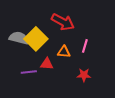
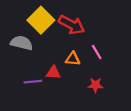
yellow square: (36, 39) -> (41, 20), moved
pink line: (85, 46) -> (97, 52), turned -48

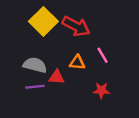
gray semicircle: (22, 43) -> (35, 65), moved

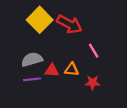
orange triangle: (77, 63) -> (72, 69), moved
gray semicircle: (35, 65) -> (32, 59), turned -30

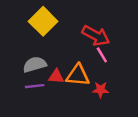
red arrow: (69, 24) -> (96, 36), moved
orange triangle: (72, 69) -> (78, 75), size x1.5

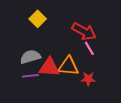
yellow square: (43, 21) -> (38, 19), size x0.7
red triangle: (56, 76) -> (49, 67), size x1.5

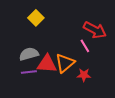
red arrow: (84, 31) -> (95, 30), moved
orange triangle: (68, 66) -> (65, 63), turned -45

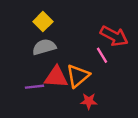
gray semicircle: (29, 54) -> (44, 47), moved
red star: (84, 75) -> (89, 101), moved

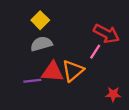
pink line: (102, 55) -> (95, 52), turned 64
red star: (89, 101) -> (113, 94), moved

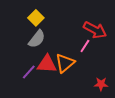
gray semicircle: (41, 44) -> (37, 39), turned 144
purple line: (32, 81) -> (29, 72), turned -42

